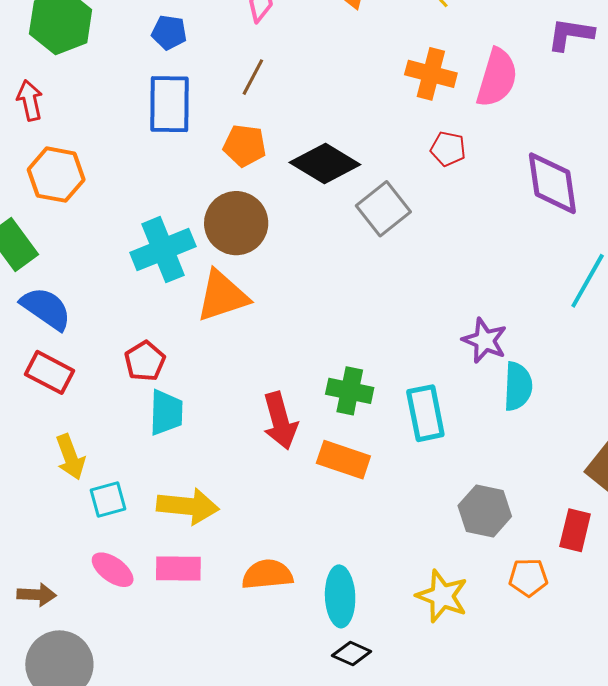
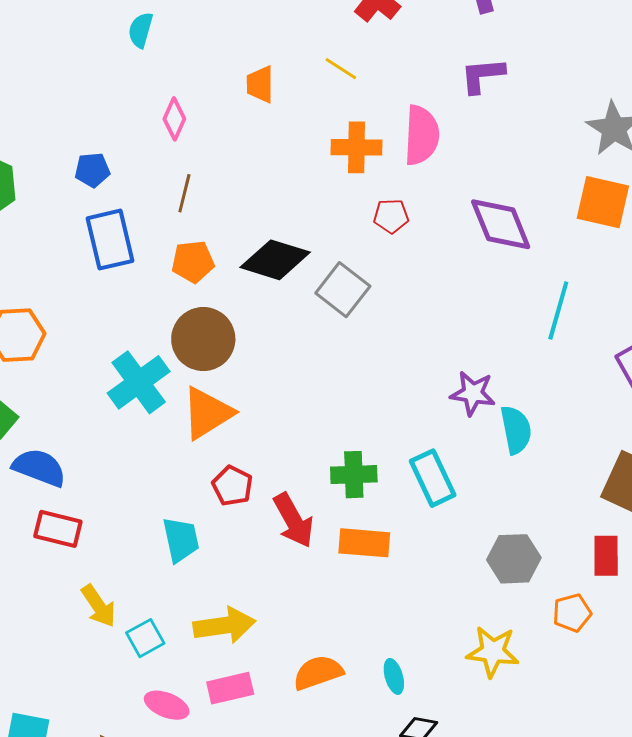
red pentagon: (145, 361) -> (232, 486), moved
cyan ellipse: (340, 596) -> (394, 676), size x0.6

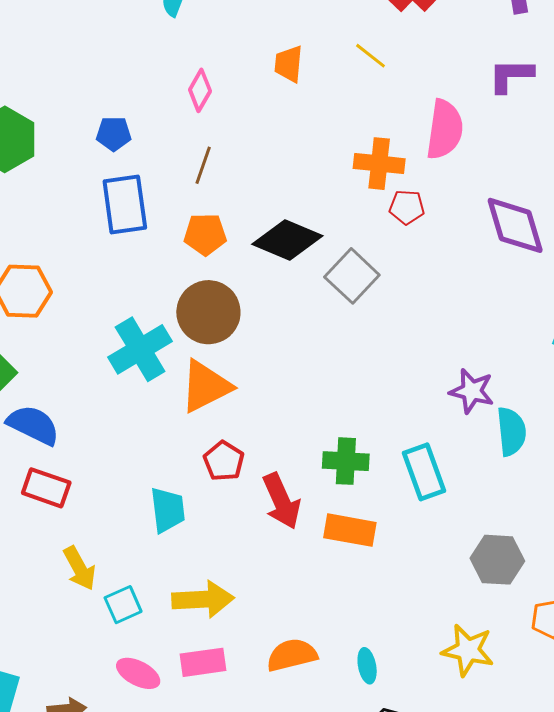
orange cross: (356, 147) -> (379, 164), moved

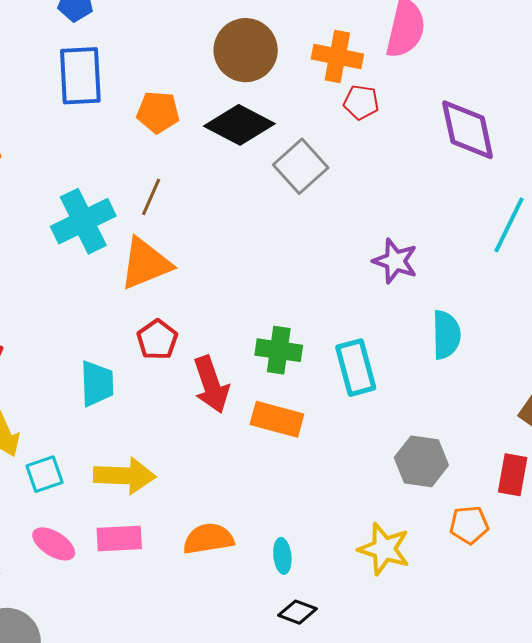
brown line: (203, 165) -> (151, 197), moved
brown circle: (208, 312) -> (246, 50), moved
purple star: (472, 391) -> (395, 261), moved

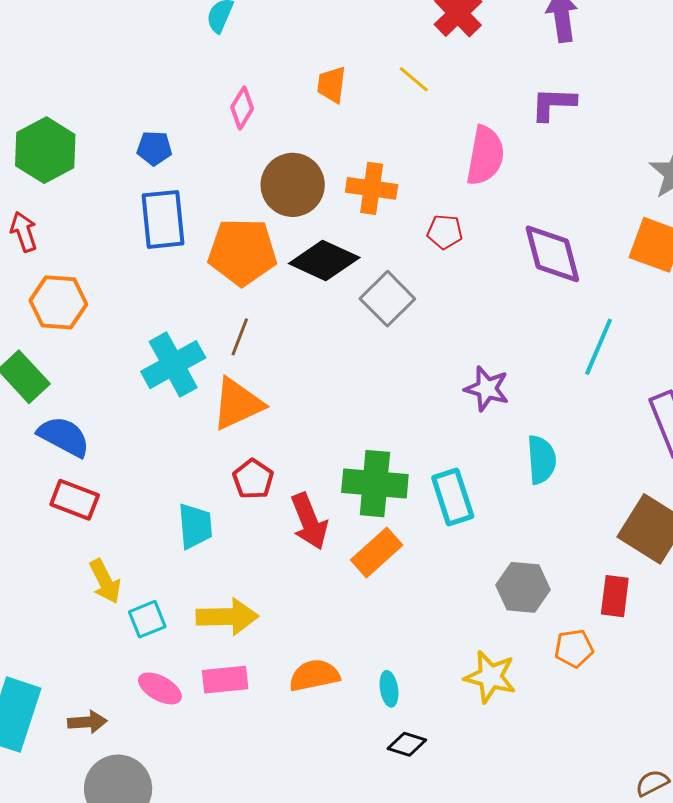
brown circle: (246, 50) -> (293, 185), moved
orange cross: (337, 57) -> (372, 188), moved
orange pentagon: (158, 112) -> (242, 252), size x1.6
green cross: (279, 350) -> (375, 484), size x1.4
orange rectangle: (277, 419) -> (377, 553), turned -54

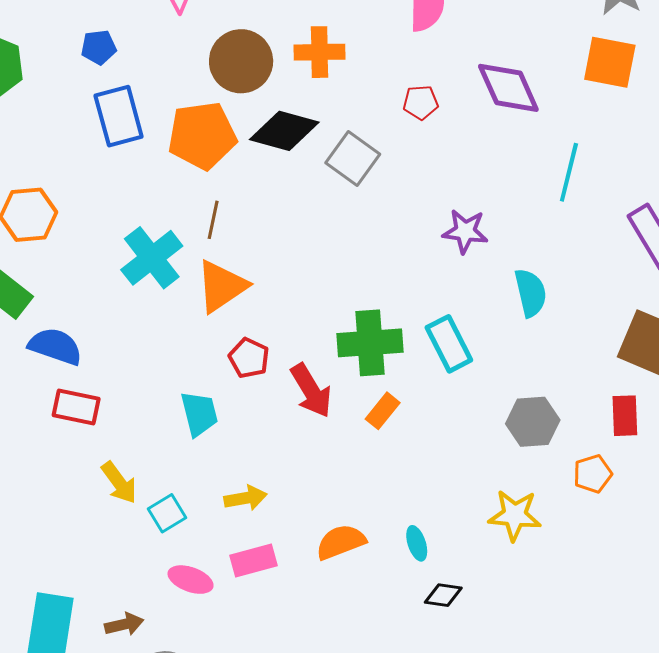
red pentagon: (445, 232) -> (421, 102), moved
orange rectangle: (377, 553) -> (383, 411), size x0.7
yellow arrow: (227, 617) -> (246, 498), size x0.7

